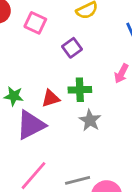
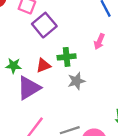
purple square: (72, 48) -> (44, 25), moved, size x1.5
gray star: (90, 120) -> (76, 81), turned 30

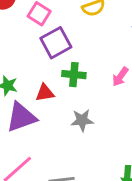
green cross: (67, 57) -> (74, 75), moved

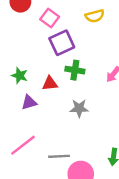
purple triangle: (21, 117) -> (29, 102), size x0.6

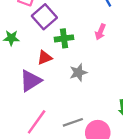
green star: (20, 76) -> (11, 38), moved
purple triangle: (29, 102) -> (31, 81), size x1.5

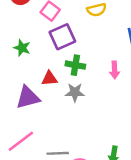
pink arrow: (100, 32) -> (115, 70), turned -42
gray star: (78, 72) -> (75, 92), moved

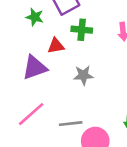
green star: (22, 48) -> (35, 17), moved
gray star: (75, 92) -> (83, 75), moved

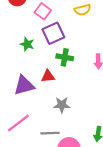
red triangle: (56, 46) -> (48, 76), moved
gray star: (83, 75) -> (62, 105), moved

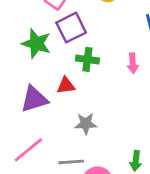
green star: (27, 44) -> (36, 44), size x1.5

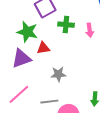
green star: (36, 44) -> (27, 32), moved
green cross: (87, 59) -> (66, 25), moved

